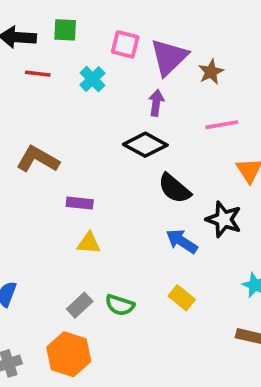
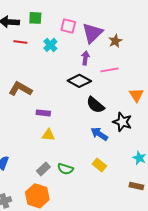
pink line: (222, 125) -> (109, 70), moved

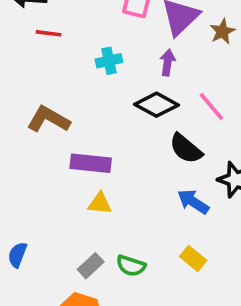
cyan cross: (50, 45) -> (109, 61), moved, turned 32
pink line: (109, 70) -> (211, 106), moved, turned 60
purple rectangle: (43, 113) -> (91, 163), size x1.5

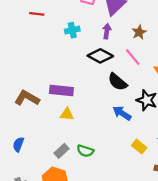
brown star: (222, 31) -> (139, 32), moved
brown L-shape: (49, 119) -> (27, 98), moved
yellow rectangle: (193, 258) -> (139, 147), moved

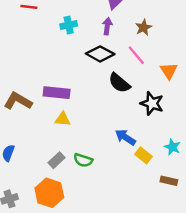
blue arrow: (122, 113) -> (125, 137), moved

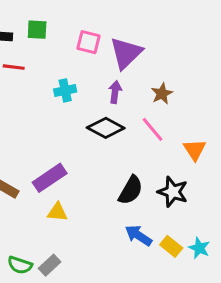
black semicircle: (119, 83) -> (131, 190), moved, turned -100
purple rectangle: (57, 93) -> (50, 178), turned -40
yellow rectangle: (143, 155) -> (171, 246), moved
green semicircle: (83, 160) -> (20, 265), moved

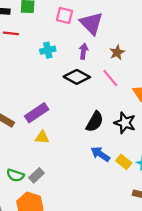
purple triangle: (126, 53) -> (91, 23), turned -30

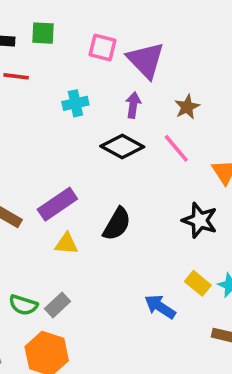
black semicircle: (95, 122) -> (117, 224), moved
blue arrow: (100, 154) -> (160, 307), moved

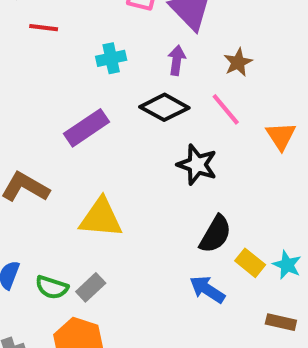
purple rectangle: (57, 204) -> (87, 128), moved
black star: (200, 220) -> (197, 165), moved
black semicircle: (117, 224) -> (215, 234), moved
yellow triangle: (66, 244) -> (101, 218), size x1.6

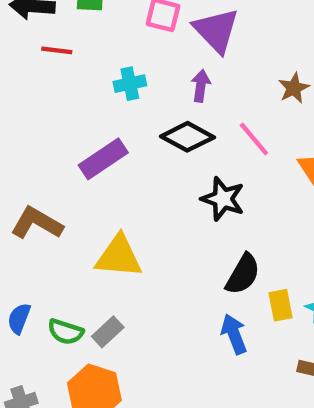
brown star: (238, 62) -> (294, 88), moved
yellow rectangle: (250, 263) -> (280, 305), turned 40
blue arrow: (207, 289) -> (234, 334), turned 36

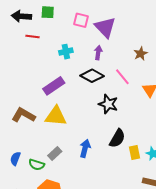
yellow triangle: (119, 256) -> (56, 116), moved
gray rectangle: (108, 332) -> (55, 154), moved
blue arrow: (234, 334) -> (85, 148), moved, turned 36

